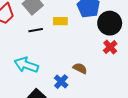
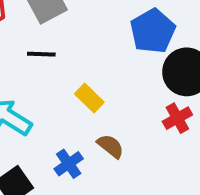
yellow rectangle: (60, 21) -> (89, 98), moved, turned 32

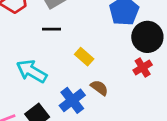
blue cross: (69, 164) -> (72, 100), size x1.4

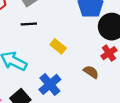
brown semicircle: (99, 88) -> (91, 72), moved

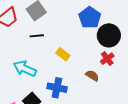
blue cross: (50, 84) -> (57, 88), turned -36

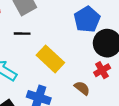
yellow rectangle: (63, 54) -> (50, 59), size x1.6

